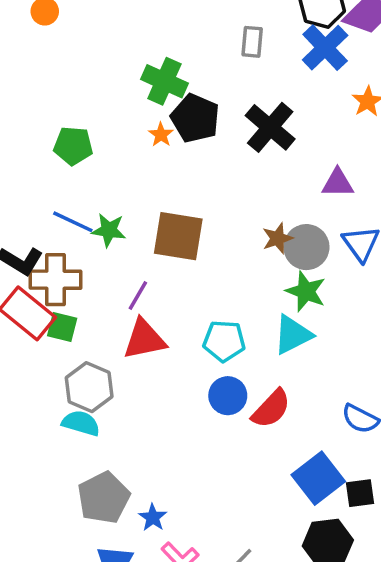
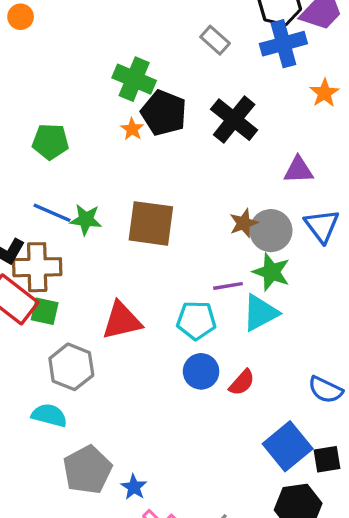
gray rectangle: (252, 42) -> (215, 40), turned -52
blue cross: (325, 48) -> (283, 44), turned 30
purple line: (138, 295) -> (228, 286), moved, turned 52
red semicircle: (271, 409) -> (242, 383), size x0.7
cyan semicircle: (81, 423) -> (49, 415), moved

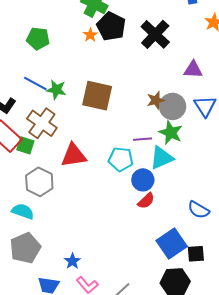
brown cross: (37, 267) -> (42, 123), moved, turned 32
blue circle: (201, 371) -> (143, 180), moved
gray pentagon: (87, 470) -> (25, 248), moved

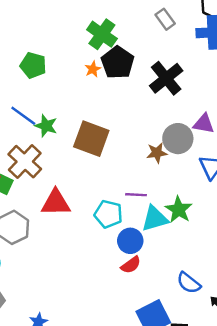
gray circle: (173, 106) -> (178, 139), moved
green star: (171, 133) -> (179, 210), moved

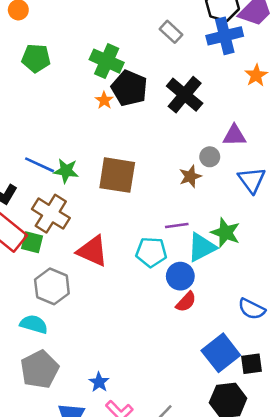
green pentagon: (33, 65) -> (36, 58), moved
gray circle: (178, 139) -> (210, 157), size x0.6
red triangle: (56, 203) -> (93, 251), turned 36

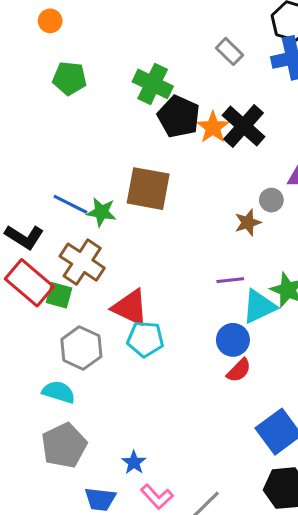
orange star: (104, 100) -> (213, 127), moved, size x1.5
brown square: (117, 175) -> (148, 189), moved
cyan pentagon: (151, 252) -> (145, 339), moved

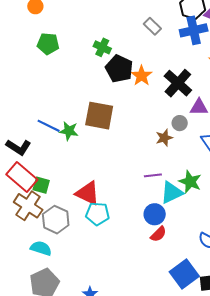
green cross: (153, 84) -> (102, 47), size x0.7
black cross: (244, 126) -> (178, 83), moved
brown cross: (82, 262) -> (28, 206), moved

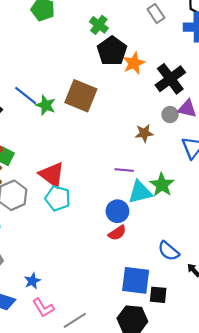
gray circle: (180, 123) -> (170, 115), moved
blue square: (184, 274) -> (136, 280), turned 32

